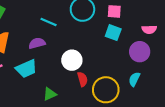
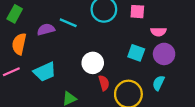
pink semicircle: (149, 29) -> (159, 32), moved
cyan square: (113, 33) -> (136, 53), moved
purple semicircle: (37, 43) -> (46, 29), moved

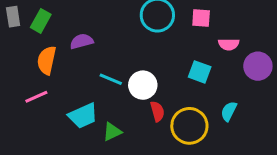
cyan line: (68, 23) -> (111, 79), moved
purple circle: (164, 54) -> (258, 66), moved
cyan trapezoid: (45, 72) -> (83, 116), moved

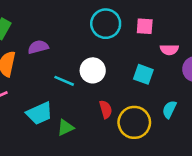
white circle: (143, 85) -> (93, 70), moved

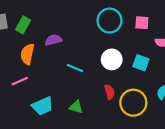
white circle: (93, 70) -> (112, 59), moved
cyan trapezoid: (39, 113) -> (43, 106), moved
green triangle: (65, 128) -> (76, 107), turned 40

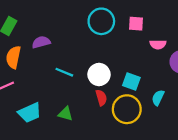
white circle: (112, 59) -> (99, 75), moved
cyan square: (141, 63) -> (131, 81), moved

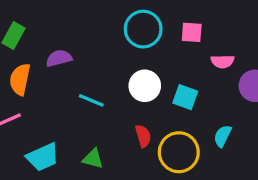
white circle: (99, 75) -> (145, 86), moved
cyan square: (131, 81) -> (185, 97), moved

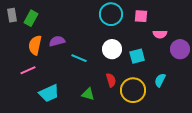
purple semicircle: (59, 58) -> (57, 41), moved
cyan square: (185, 97) -> (137, 56), turned -35
green triangle: (93, 159) -> (88, 94), moved

